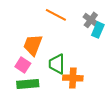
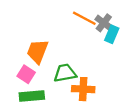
orange line: (56, 15) -> (84, 18), moved
green trapezoid: (57, 64) -> (65, 73), turned 80

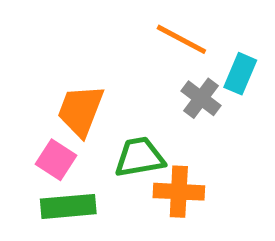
gray cross: (104, 23) -> (201, 98), moved

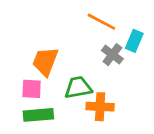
pink square: (56, 160) -> (32, 89), turned -30

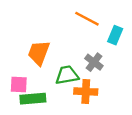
gray cross: (112, 55) -> (94, 62), moved
pink square: (32, 89) -> (19, 84), moved

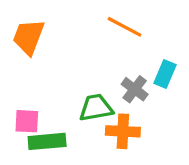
cyan rectangle: (115, 35) -> (165, 74), moved
orange trapezoid: (39, 53) -> (28, 37), moved

